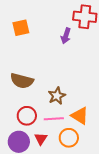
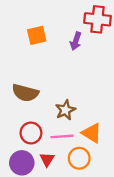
orange square: (21, 28) -> (37, 35), moved

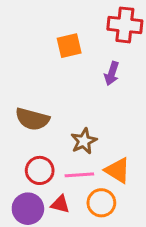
orange square: (37, 35) -> (69, 46), moved
purple arrow: (76, 41) -> (112, 73), moved
red triangle: (47, 159) -> (60, 204), turned -49

